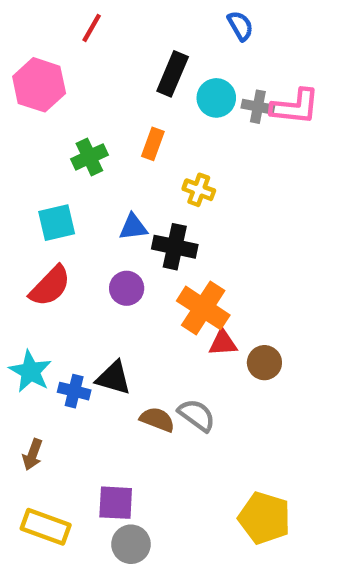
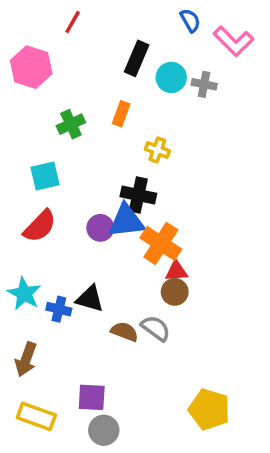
pink L-shape: (295, 107) -> (233, 41), moved, turned 39
blue triangle: (133, 227) -> (126, 221), moved, size x1.6
brown circle: (264, 363) -> (175, 292), moved
brown arrow: (33, 455) -> (26, 359), size x1.4

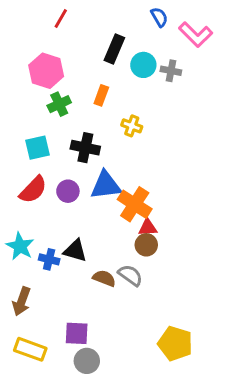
pink hexagon: (31, 67) -> (46, 71), moved
black cross: (138, 195) -> (85, 148), moved
purple circle: (100, 228) -> (68, 191), moved

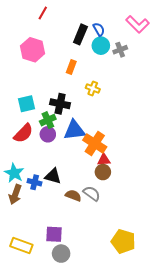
blue semicircle: (159, 17) -> (99, 29), moved
gray cross: (171, 71) -> (120, 50), turned -32
green cross: (59, 104) -> (48, 120), moved
brown arrow: (22, 301) -> (15, 194), moved

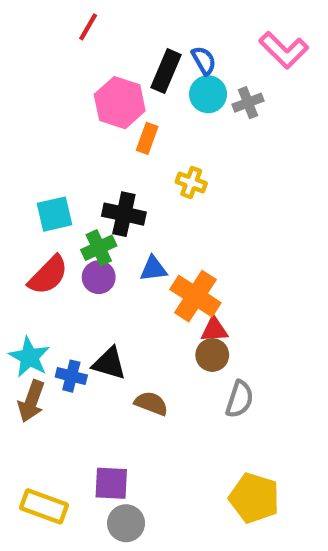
pink hexagon: (33, 50) -> (120, 103), moved
blue triangle: (74, 130) -> (153, 269), size x0.6
gray semicircle: (92, 193) -> (240, 399), moved, turned 72

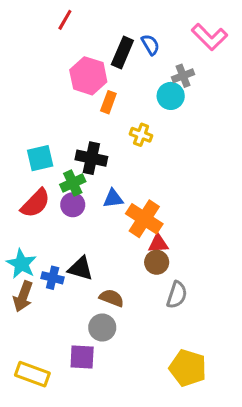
cyan circle: (208, 94) -> (171, 96), moved
gray circle: (126, 523) -> (102, 328), moved

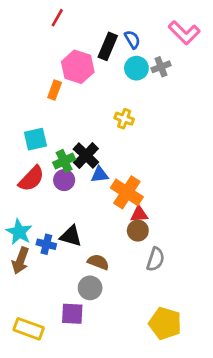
cyan circle: (171, 96) -> (136, 68), moved
orange rectangle: (108, 102) -> (55, 90), moved
black cross: (91, 158) -> (86, 156), moved, turned 32

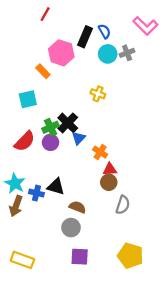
orange rectangle: (55, 90) -> (43, 71), turned -64
cyan square: (35, 139) -> (28, 99), moved
blue triangle: (100, 175) -> (79, 138), turned -40
orange cross: (127, 192) -> (100, 152), size x0.6
purple square: (72, 314) -> (80, 257), moved

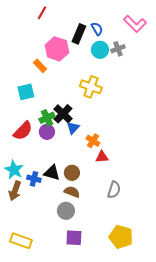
yellow cross: (98, 94) -> (91, 87), size x1.5
brown circle: (109, 182) -> (72, 173), moved

